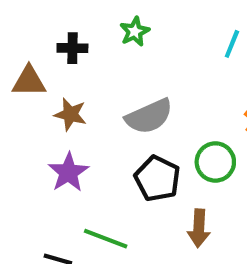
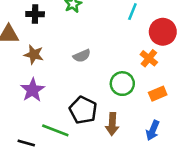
gray semicircle: (149, 116) -> (82, 56), size x0.6
black pentagon: (157, 179) -> (83, 110), moved

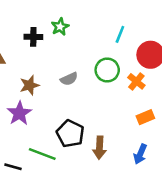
black cross: (35, 14) -> (33, 37), moved
brown star: (34, 55) -> (30, 85), moved, turned -30
green circle: (122, 84) -> (107, 70), moved

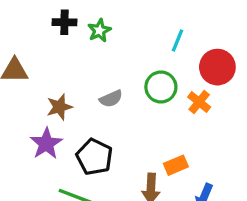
black cross: (33, 37) -> (64, 22), moved
orange rectangle: (145, 117) -> (176, 165), moved
black pentagon: (70, 134) -> (94, 157), moved

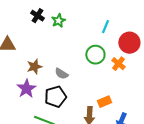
black cross: (64, 22) -> (37, 16), turned 32
gray semicircle: (111, 99) -> (61, 74), moved, turned 56
black pentagon: (94, 157) -> (55, 97), turned 30

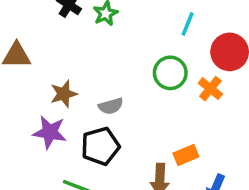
gray semicircle: (61, 74) -> (111, 106), turned -48
purple star: (26, 89) -> (50, 132), turned -30

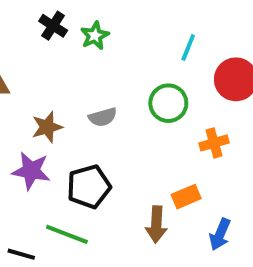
orange cross: (210, 89) -> (214, 143), moved, turned 35
gray semicircle: (111, 106) -> (103, 117), moved

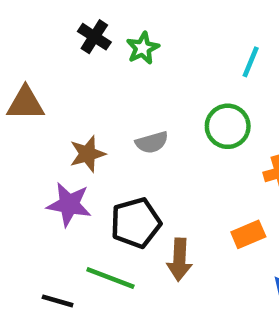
brown arrow: (156, 224) -> (179, 260), moved

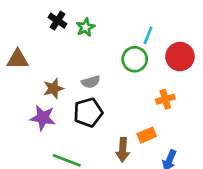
green circle: (228, 126) -> (135, 59), moved
black pentagon: (136, 223) -> (88, 112), moved
brown arrow: (179, 260) -> (123, 150), moved

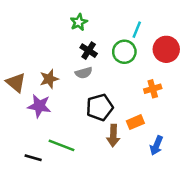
black cross: (57, 21) -> (89, 51), moved
brown triangle: (18, 59) -> (16, 83), moved, turned 40
black pentagon: (88, 112) -> (100, 107), moved

